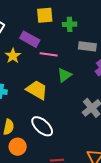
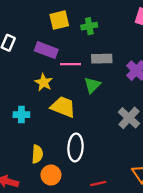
gray rectangle: (87, 46) -> (102, 59), moved
yellow star: (13, 56) -> (44, 82), moved
white ellipse: (42, 126) -> (75, 147), turned 60

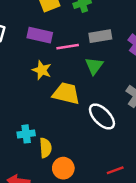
cyan cross: (21, 115) -> (26, 134), moved
white ellipse: (75, 147) -> (102, 117), moved, turned -40

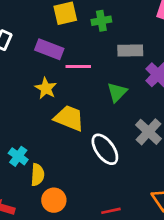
gray rectangle: (100, 36) -> (130, 51), moved
green triangle: (94, 66) -> (117, 92), moved
cyan cross: (26, 134) -> (18, 156), turned 35

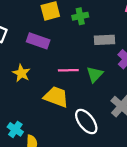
pink line: (78, 66) -> (68, 70), moved
yellow star: (46, 88) -> (21, 73), moved

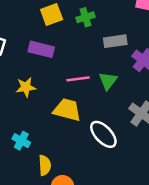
yellow star: (21, 73) -> (26, 87), turned -30
cyan cross: (15, 129) -> (21, 141), moved

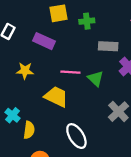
green triangle: (108, 81) -> (96, 79), turned -35
white ellipse: (103, 134) -> (76, 136), moved
yellow semicircle: (45, 165) -> (29, 130), moved

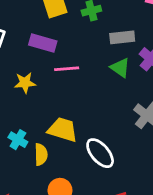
pink line: (70, 72) -> (67, 69), moved
green triangle: (96, 79) -> (120, 68), moved
yellow trapezoid: (56, 97) -> (63, 130), moved

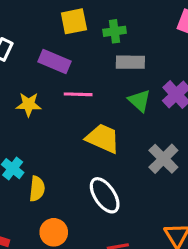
gray rectangle: (122, 37) -> (130, 62), moved
yellow trapezoid: (63, 130) -> (103, 138), moved

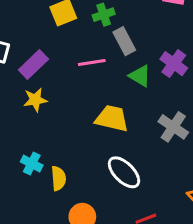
purple rectangle: (54, 61) -> (33, 65), moved, turned -56
gray rectangle: (130, 62) -> (124, 41), turned 72
pink line: (78, 94) -> (92, 63), moved

